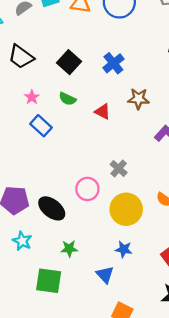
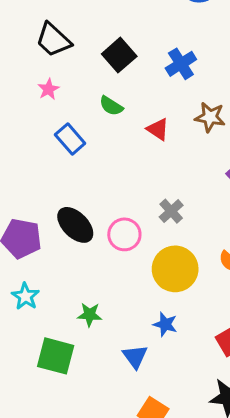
pink star: (32, 97) -> (48, 89), moved
black ellipse: (52, 208) -> (75, 225), moved

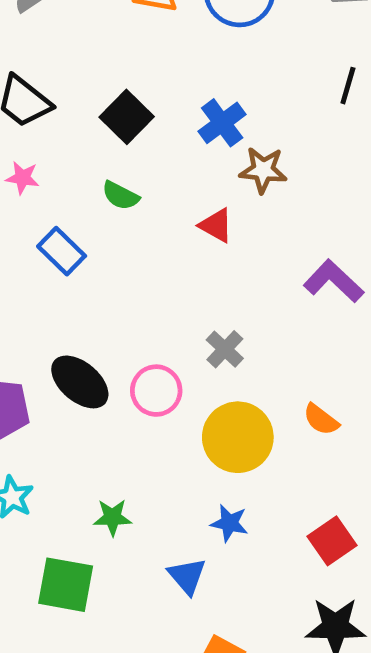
pink star: (48, 89) -> (23, 178), turned -30
brown star: (210, 117) -> (263, 170), moved
red triangle: (158, 129) -> (216, 225), moved

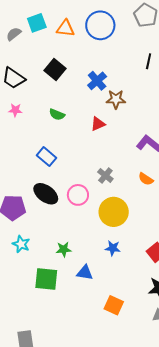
black square: (127, 117) -> (55, 69), moved
red triangle: (216, 225) -> (98, 124), turned -49
blue rectangle: (62, 251) -> (47, 157), moved
orange semicircle: (321, 420) -> (146, 179), moved
blue triangle: (187, 576) -> (85, 273), moved, turned -36

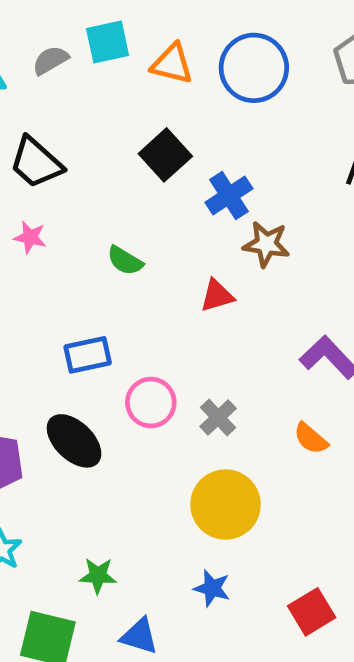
black square: (55, 69) -> (165, 155), moved
blue rectangle: (47, 157) -> (88, 355), turned -60
pink circle: (78, 195) -> (151, 402), moved

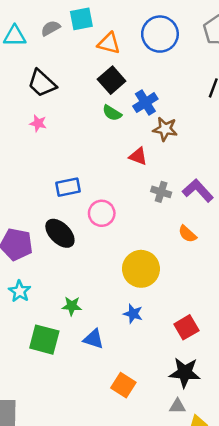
orange triangle: (172, 64) -> (109, 43), moved
green semicircle: (125, 261) -> (112, 113), moved
red triangle: (217, 296) -> (138, 156), turned 36
gray cross: (218, 417) -> (161, 192), moved, turned -30

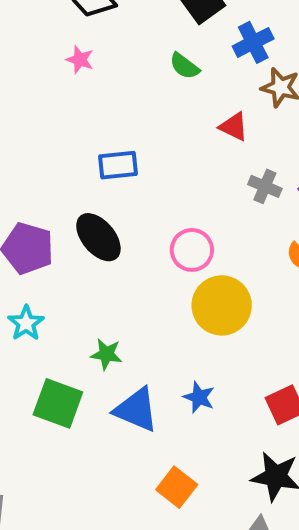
green semicircle: (112, 113) -> (184, 66), moved
pink circle: (102, 213) -> (192, 250), moved
blue star: (133, 314) -> (199, 397), moved
blue triangle: (94, 339) -> (136, 410), size x1.4

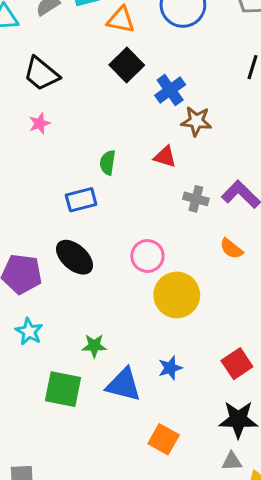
pink star: (80, 60) -> (39, 123), turned -30
green semicircle: (184, 66) -> (108, 163), moved, turned 70
blue star: (199, 397) -> (170, 368), turned -30

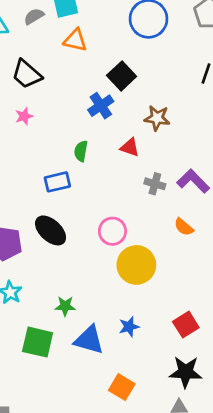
orange triangle: (121, 20) -> (75, 40), moved
black square: (127, 65) -> (122, 76), moved
blue cross: (170, 90) -> (101, 106), moved

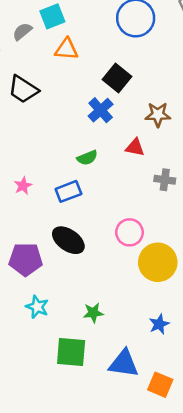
pink star: (24, 116) -> (23, 186), moved
green semicircle: (81, 151) -> (87, 158), turned -114
blue triangle: (89, 340) -> (124, 364), moved

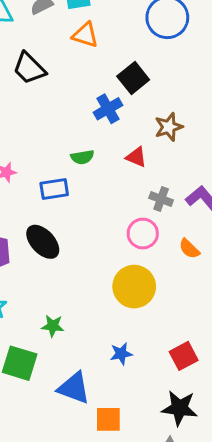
brown star: (158, 115) -> (169, 127), turned -30
pink circle: (129, 232) -> (143, 234), moved
orange square: (160, 385) -> (108, 419), turned -35

